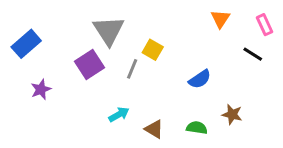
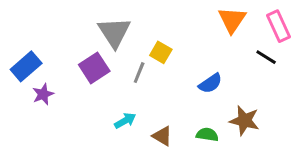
orange triangle: (220, 19) -> (232, 20), size x1.4
pink rectangle: (265, 25) -> (278, 26), size x1.4
blue rectangle: (26, 44) -> (26, 66), moved
brown star: (232, 114) -> (244, 121), size x1.4

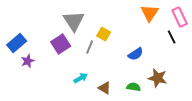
black line: (266, 57) -> (172, 37), turned 32

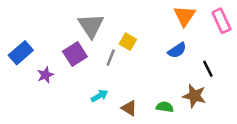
black line: (172, 37) -> (208, 69), moved
blue semicircle: (136, 54) -> (177, 50), moved
purple star: (28, 61) -> (45, 75), moved

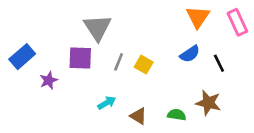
yellow square: (128, 42) -> (144, 65), moved
purple square: (75, 54) -> (80, 58), turned 35
black line: (208, 69) -> (219, 63), moved

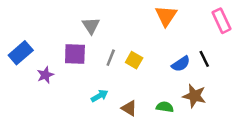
orange triangle: (198, 17) -> (166, 16), moved
gray triangle: (97, 28) -> (91, 26), size x0.7
blue semicircle: (190, 54) -> (181, 64), moved

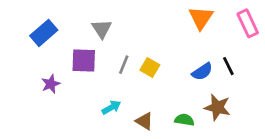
orange triangle: (166, 16) -> (201, 18), moved
blue rectangle: (21, 53) -> (44, 33), moved

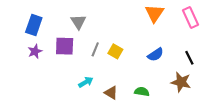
blue rectangle: (44, 33) -> (34, 25), turned -30
black line: (228, 66) -> (189, 58), moved
purple star: (51, 84) -> (35, 51), moved
brown star: (217, 107) -> (181, 82), moved

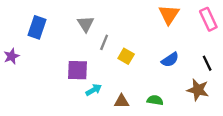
purple square: (65, 46) -> (77, 70), moved
gray line: (95, 49) -> (104, 42), moved
purple star: (35, 51) -> (11, 56), moved
brown triangle: (111, 93) -> (121, 101), turned -32

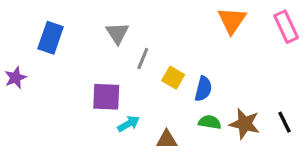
blue semicircle: (170, 60) -> (203, 89), moved, turned -42
black line: (207, 63) -> (284, 122), moved
brown star: (198, 90) -> (245, 124), moved
green semicircle: (155, 100) -> (210, 122), moved

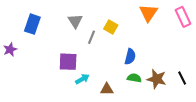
yellow square: (173, 78) -> (111, 27), moved

